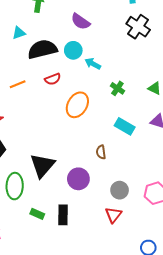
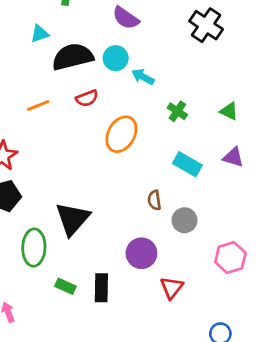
purple circle: (78, 179) -> (141, 253), moved
gray circle: (120, 190) -> (185, 220), moved

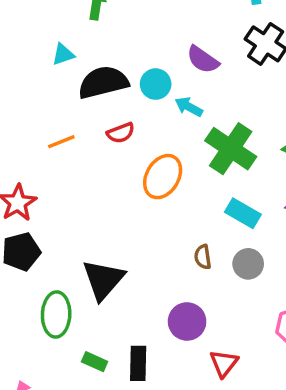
purple semicircle: (126, 18) -> (203, 60), moved
green cross: (177, 111) -> (231, 149), size x2.0
gray circle: (185, 220) -> (248, 264), moved

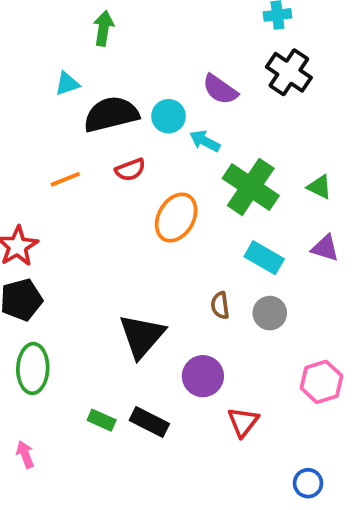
black triangle: (103, 280) -> (142, 336), moved
green ellipse: (56, 314) -> (33, 368), moved
black rectangle: (138, 363) -> (149, 422), turned -64

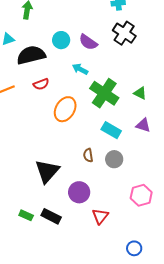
cyan circle: (168, 116) -> (61, 40), moved

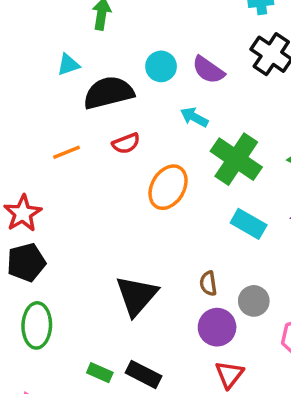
brown semicircle: (88, 155) -> (208, 283), moved
gray circle: (114, 159) -> (254, 301), moved
purple circle: (79, 192) -> (217, 327), moved

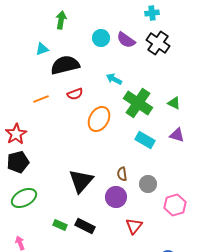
cyan circle: (161, 66) -> (101, 38), moved
purple semicircle: (208, 70) -> (126, 40), moved
green ellipse: (37, 325) -> (24, 198), turned 60
purple circle: (217, 327) -> (116, 197), moved

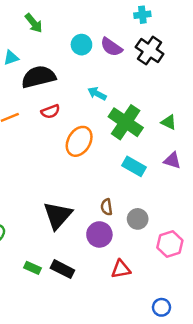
green arrow: (61, 20) -> (34, 23), turned 132
red triangle: (134, 226) -> (121, 269), turned 42

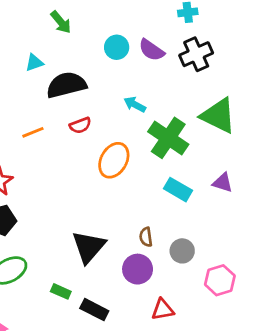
black cross: (150, 51) -> (196, 54), turned 32
green triangle: (169, 122) -> (218, 116), moved, size x2.0
green rectangle: (33, 268) -> (61, 291), moved

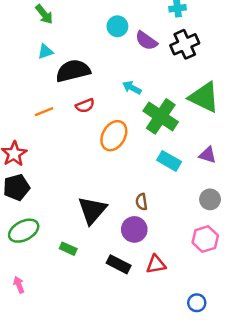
green arrow: (61, 22) -> (44, 14), moved
cyan circle: (117, 47) -> (117, 26), moved
gray circle: (182, 251) -> (210, 199), moved
black rectangle: (94, 310) -> (119, 264), moved

